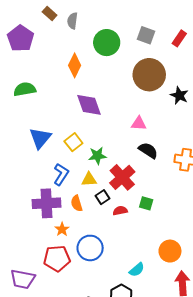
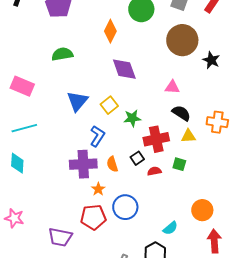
red cross: (122, 177) -> (156, 139), turned 30
yellow triangle: (89, 179) -> (188, 136), moved

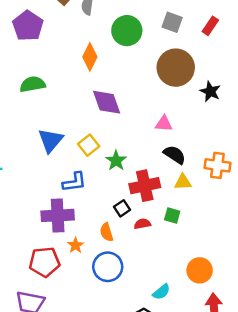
green star: (132, 118) -> (116, 161), turned -30
blue L-shape: (97, 136) -> (74, 182), turned 50
orange semicircle: (112, 164) -> (107, 232), moved
red pentagon: (93, 217) -> (45, 262), moved

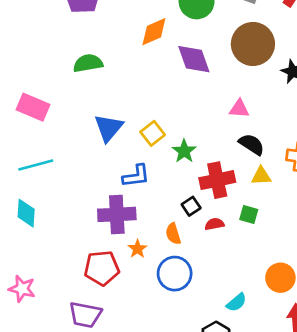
orange diamond: (90, 57) -> (154, 32), turned 40
purple diamond: (107, 102) -> (194, 59), moved

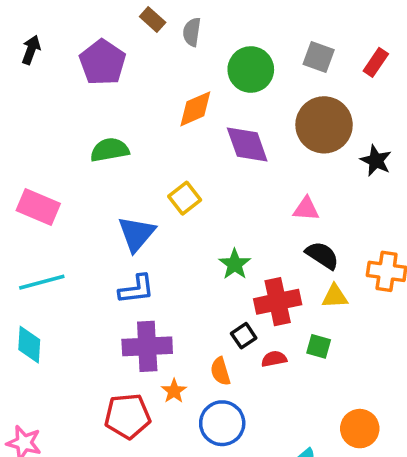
yellow square: (153, 133) -> (185, 198), moved
blue L-shape: (136, 176) -> (136, 289), moved

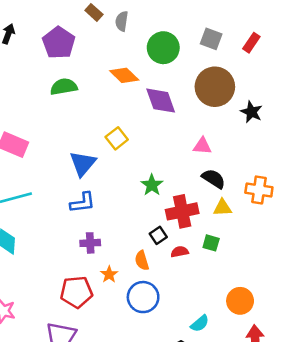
orange diamond: (195, 109) -> (124, 75), turned 68
green semicircle: (110, 150) -> (64, 87), moved
purple cross: (147, 346) -> (90, 243), size x0.6

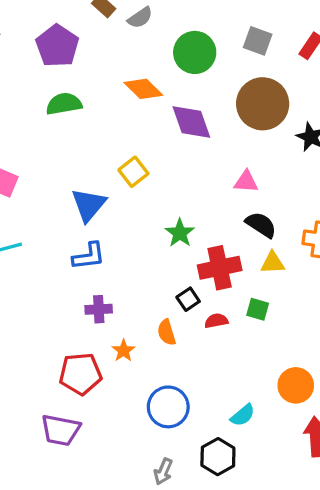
gray semicircle: (122, 21) -> (140, 18), turned -132
blue circle: (143, 297) -> (168, 407), moved

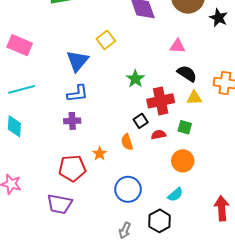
purple cross: (99, 309) -> (72, 121), moved
orange circle: (296, 385) -> (183, 161), moved

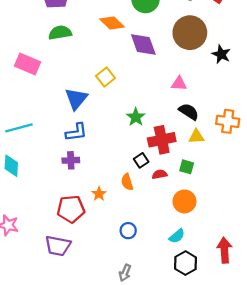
pink rectangle: (20, 45) -> (28, 64), moved
blue circle: (128, 189) -> (128, 231), size x0.6
black hexagon: (160, 221) -> (186, 263), moved

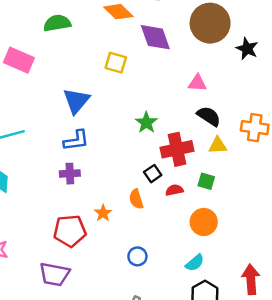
yellow square: (105, 77) -> (116, 63), moved, turned -36

